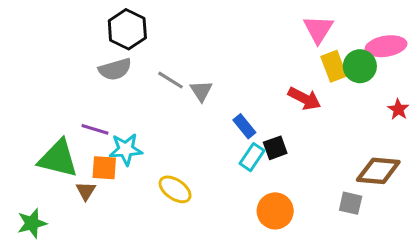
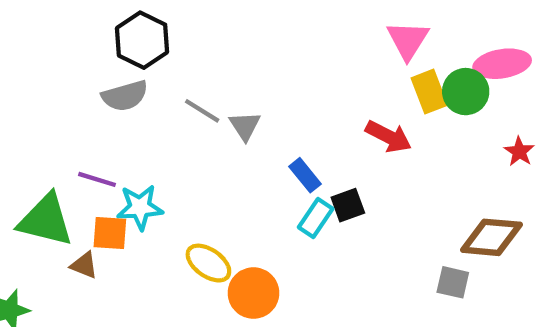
brown triangle: (86, 191) -> (84, 265), turned -40
orange circle: (275, 211) -> (253, 293), moved

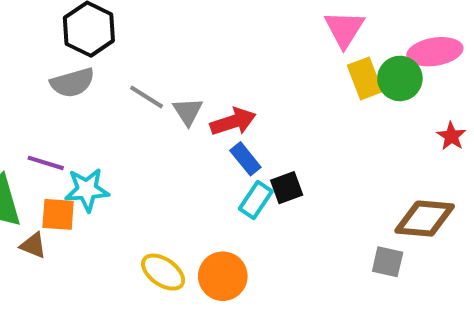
red arrow: (389, 137) -> (233, 122), moved, turned -45
yellow ellipse: (208, 263) -> (163, 272), moved
orange circle: (253, 293) -> (223, 276), moved

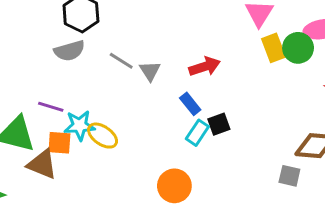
red arrow: (233, 122) -> (205, 67), moved
brown triangle: (33, 245) -> (42, 164), size x1.6
yellow ellipse: (163, 272) -> (103, 136), moved

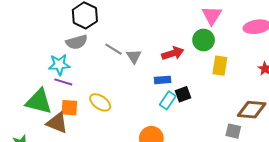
yellow rectangle: (274, 48) -> (220, 66), moved, turned 30
green circle: (298, 48) -> (204, 40), moved
blue rectangle: (190, 104) -> (163, 80), turned -56
cyan star: (80, 125) -> (59, 65), moved

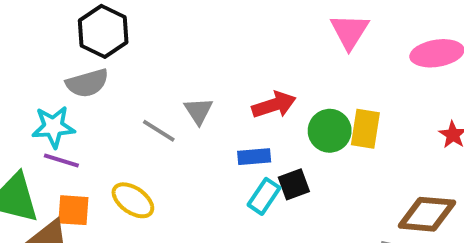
green circle: (204, 40) -> (330, 131), moved
gray line: (113, 49) -> (159, 131), moved

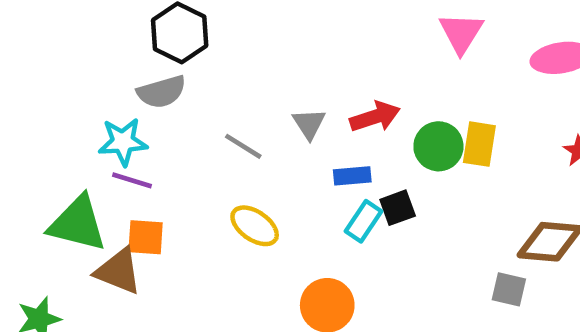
gray triangle: (198, 111) -> (309, 124), moved
yellow ellipse: (133, 200) -> (255, 226), moved

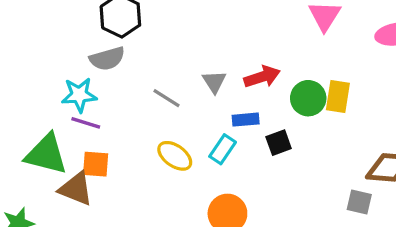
cyan rectangle: (364, 221) -> (223, 149), moved

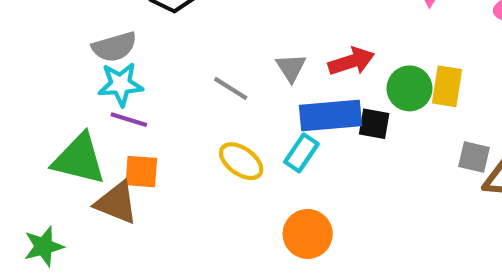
gray semicircle: (107, 59) -> (114, 47), moved
blue rectangle: (246, 120) -> (331, 115), size x1.8
black square: (279, 143) -> (374, 124), moved, turned 30
gray square: (359, 202) -> (474, 157), moved

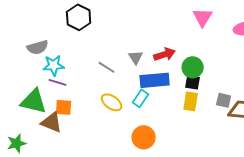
gray semicircle: (114, 47) -> (38, 47), moved
yellow rectangle: (447, 86) -> (191, 101), moved
black square: (374, 124) -> (193, 82), moved

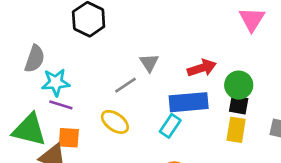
gray semicircle: (38, 47) -> (35, 59), turned -55
gray triangle: (136, 57) -> (149, 63), moved
gray line: (107, 67) -> (125, 85), turned -66
yellow ellipse: (112, 102) -> (115, 122), moved

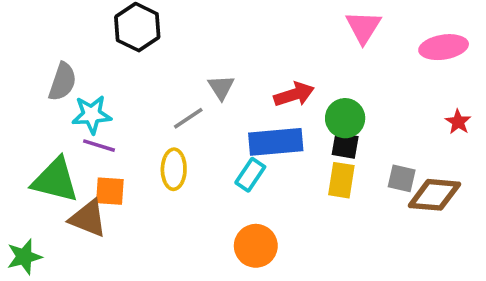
yellow ellipse: (115, 122) -> (174, 169), turned 56

